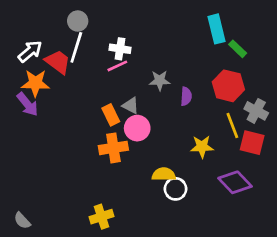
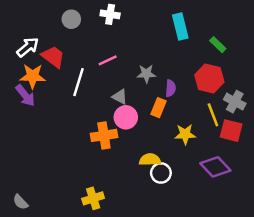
cyan rectangle: (216, 29) -> (180, 26), moved
white line: (76, 47) -> (79, 82), moved
white cross: (120, 49) -> (110, 14), moved
orange rectangle: (111, 115) -> (158, 108), moved, turned 48

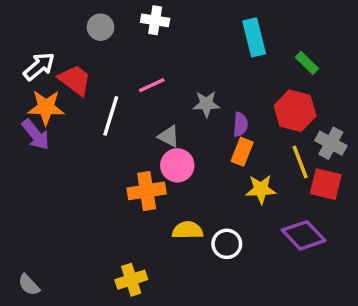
orange rectangle: (158, 108) -> (242, 152), moved
yellow semicircle: (150, 160) -> (188, 230), moved

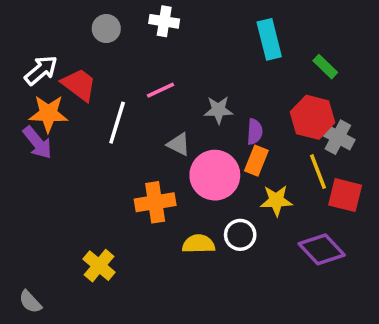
gray cross: (331, 143) -> (338, 137), moved
pink circle: (177, 165) -> (215, 175), moved, size x1.4
white circle: (227, 244) -> (240, 235), moved
yellow cross: (131, 280) -> (99, 266), moved, turned -32

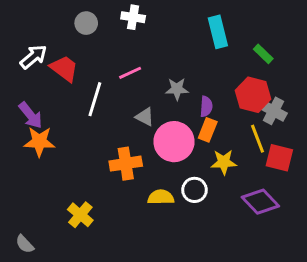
orange star: (48, 114) -> (39, 142), moved

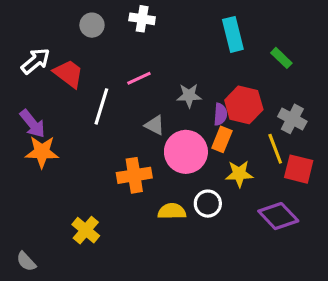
red hexagon: (253, 95) -> (244, 105), moved

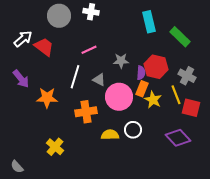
gray circle: (92, 25) -> (59, 16), size x1.5
green rectangle: (281, 58) -> (180, 37), size x1.5
white line: (101, 106) -> (75, 77), moved
orange star: (42, 152) -> (47, 98), moved
yellow star: (239, 174) -> (153, 100), moved, turned 30

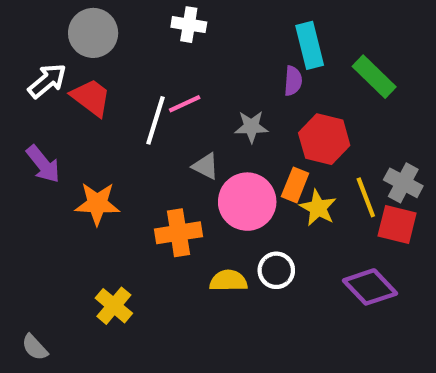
gray circle: (59, 16) -> (93, 33), moved
purple semicircle: (141, 73) -> (293, 81), moved
gray cross: (187, 76) -> (403, 183), moved
white line: (75, 77) -> (156, 120), moved

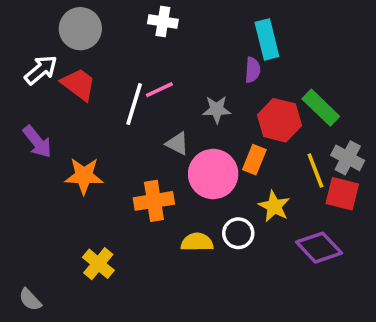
green rectangle: (374, 77) -> (321, 108), moved
yellow star: (318, 208) -> (274, 206), moved

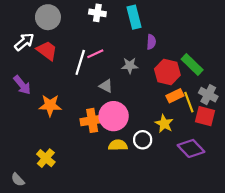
cyan rectangle: (267, 39) -> (134, 17), moved
orange rectangle: (254, 160) -> (175, 96), moved, turned 42
pink circle: (213, 174) -> (114, 116), moved
yellow cross: (98, 264) -> (46, 158), moved

